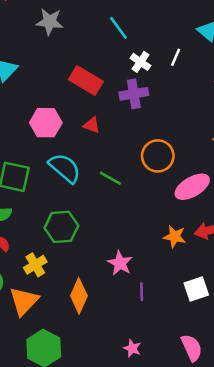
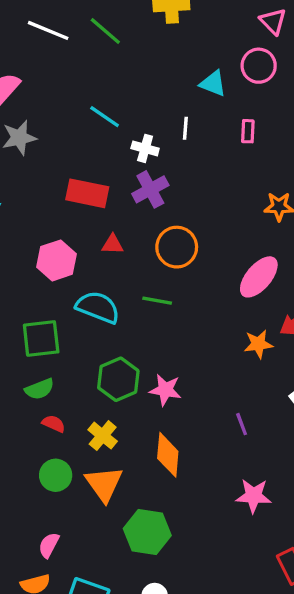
orange circle: (158, 156) -> (177, 247), moved
pink star: (120, 263) -> (165, 390), moved
pink star: (132, 348) -> (254, 496), size x1.5

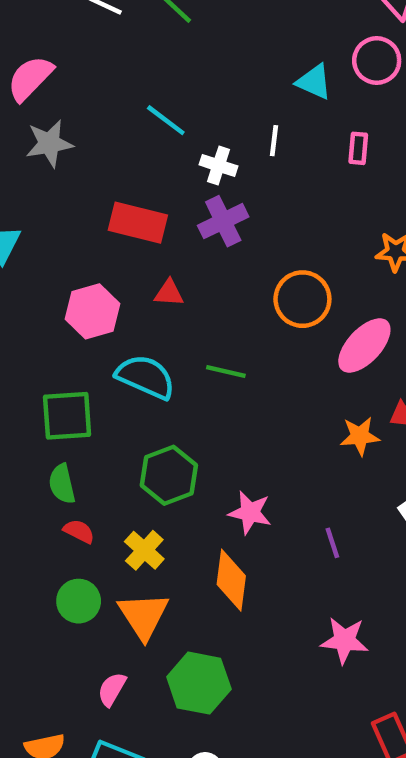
orange circle: (177, 247) -> (302, 299), moved
green semicircle: (39, 389) -> (62, 484), turned 96
pink star: (165, 390) -> (250, 513), moved
pink semicircle: (49, 545) -> (112, 689), moved

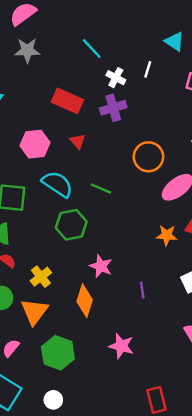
red triangle: (169, 293) -> (78, 141), turned 35
green hexagon: (169, 475) -> (71, 225), moved
pink star: (344, 640) -> (121, 346), moved

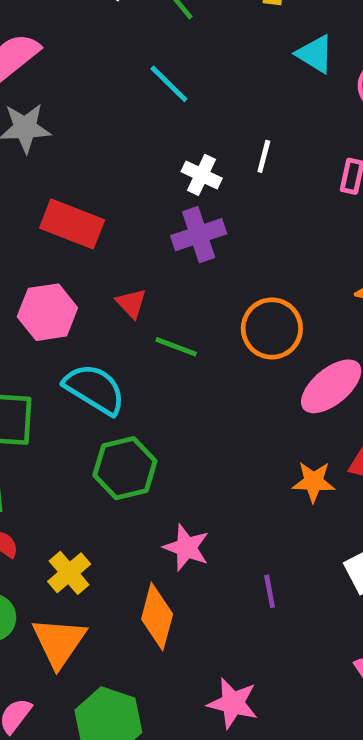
cyan triangle: (175, 42) -> (315, 54), moved
cyan line: (92, 49) -> (169, 84), moved
red rectangle: (67, 101) -> (72, 224), moved
green line: (101, 189) -> (176, 347), moved

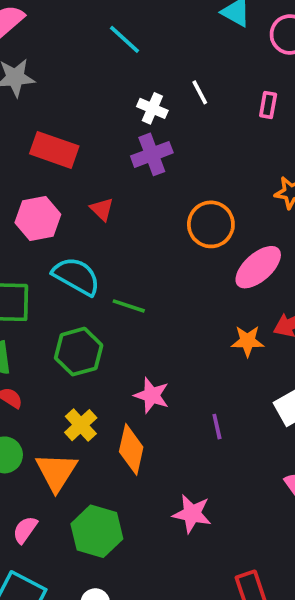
white line: (264, 156) -> (200, 92), turned -40
green line: (176, 347) -> (129, 306), moved
green hexagon: (125, 468) -> (79, 352), moved
yellow cross: (69, 573) -> (81, 425), moved

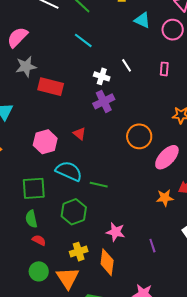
red rectangle: (54, 150) -> (51, 87), moved
yellow cross: (81, 425) -> (79, 252), turned 30

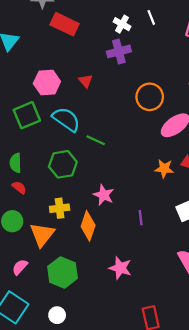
green square: (34, 188) -> (27, 115), moved, turned -30

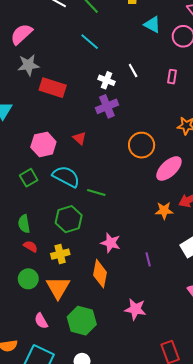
green square: (27, 115) -> (29, 178), size x0.7
yellow cross: (60, 208) -> (60, 254), moved
pink semicircle: (20, 267) -> (41, 321), turned -63

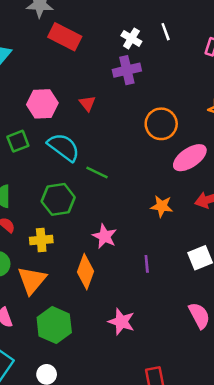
orange star: (164, 211) -> (162, 206), moved

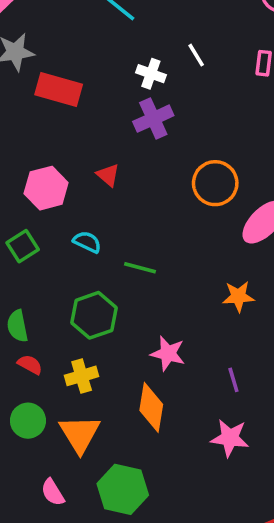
cyan semicircle: (64, 147) -> (87, 242), size x0.6
pink star: (121, 322) -> (230, 438), moved

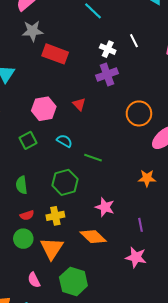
red semicircle: (30, 365) -> (27, 215), moved, turned 128
orange diamond: (151, 407) -> (93, 237), turned -60

